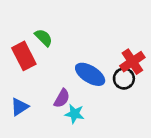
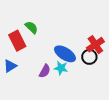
blue triangle: (20, 107) -> (10, 66), moved
cyan star: (75, 114) -> (61, 68), moved

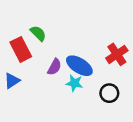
black circle: (89, 57) -> (109, 93), moved
purple semicircle: (45, 71) -> (54, 67), moved

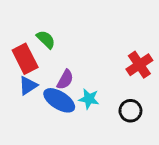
blue ellipse: (79, 66) -> (59, 100), moved
blue triangle: (12, 81) -> (28, 86), moved

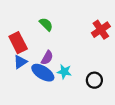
green semicircle: (46, 39) -> (46, 24), moved
red cross: (139, 65) -> (101, 30), moved

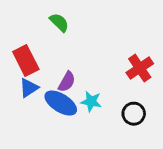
green semicircle: (46, 24) -> (59, 22), moved
red cross: (101, 30) -> (140, 68), moved

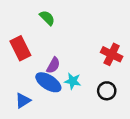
red cross: (140, 68) -> (112, 54), turned -30
blue triangle: (29, 88) -> (23, 101), moved

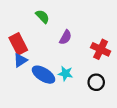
purple semicircle: (53, 65) -> (65, 37), moved
blue triangle: (23, 101) -> (20, 60), moved

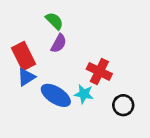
purple semicircle: (65, 37) -> (59, 43), moved
red cross: (101, 49) -> (99, 71), moved

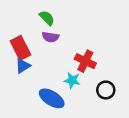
purple semicircle: (59, 43) -> (50, 37), turned 70
blue ellipse: (56, 95) -> (52, 98), moved

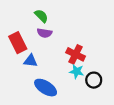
blue triangle: (23, 66) -> (31, 61), moved, turned 40
cyan star: (72, 80) -> (77, 71), moved

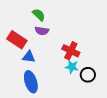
red rectangle: (18, 43) -> (17, 40), turned -30
blue ellipse: (46, 88) -> (31, 82), moved, turned 40

